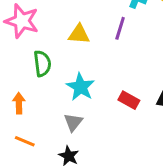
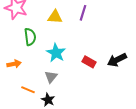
orange arrow: (19, 103) -> (14, 64), turned 80
orange line: (25, 141) -> (28, 90), moved

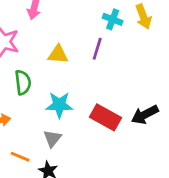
cyan star: (56, 53) -> (59, 105), turned -30
red rectangle: (89, 62) -> (106, 117), size x1.5

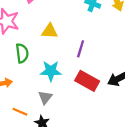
purple line: (97, 49) -> (81, 49), moved

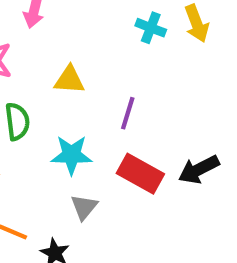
gray triangle: (45, 97) -> (84, 207), moved

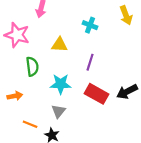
cyan cross: (151, 28) -> (90, 25), moved
gray triangle: (84, 207) -> (58, 111), moved

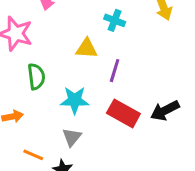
yellow triangle: (59, 45) -> (87, 48), moved

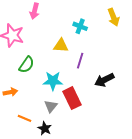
green semicircle: (36, 77) -> (27, 65), turned 42
black arrow: (165, 111) -> (104, 80), moved
red rectangle: (123, 113) -> (72, 98), moved, turned 35

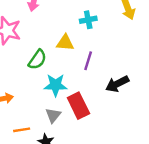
cyan cross: (80, 26) -> (88, 20), turned -32
green semicircle: (27, 65) -> (37, 60), moved
orange line: (24, 118) -> (22, 130), turned -32

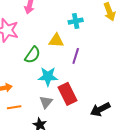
black arrow: (117, 84) -> (100, 109), moved
orange line: (22, 130) -> (14, 107), moved

